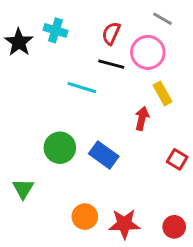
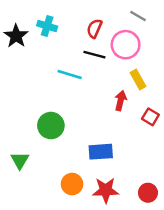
blue rectangle: (104, 155) -> (101, 152), moved, turned -40
red square: (177, 159) -> (150, 117), moved

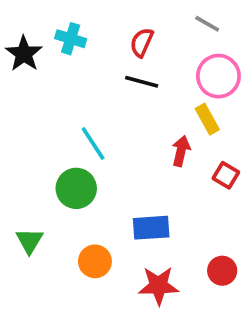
pink circle: (126, 45) -> (218, 76), moved
cyan line: (70, 75) -> (93, 143), moved, turned 40
orange circle: (72, 184) -> (95, 261), moved
red circle: (148, 193) -> (222, 271), moved

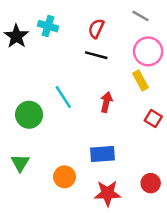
red arrow: (181, 151) -> (106, 102), moved
green circle: (76, 188) -> (29, 115), moved

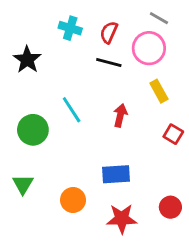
cyan cross: (48, 26) -> (70, 28), moved
black star: (16, 36) -> (27, 60), moved
pink circle: (148, 51) -> (149, 48), moved

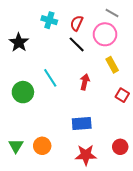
black line: (109, 62) -> (77, 44), turned 30
green triangle: (23, 184) -> (16, 146), moved
orange circle: (73, 200) -> (42, 146), moved

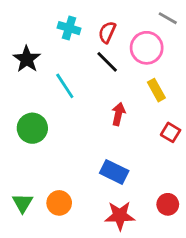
gray line: (112, 13) -> (168, 18), moved
cyan line: (50, 78) -> (65, 86), moved
blue rectangle: (82, 123) -> (114, 172), turned 30

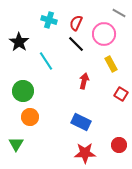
orange circle: (59, 203) -> (30, 117), moved

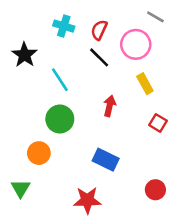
green circle: (23, 91) -> (60, 119), moved
red star: (85, 153) -> (87, 200), moved

